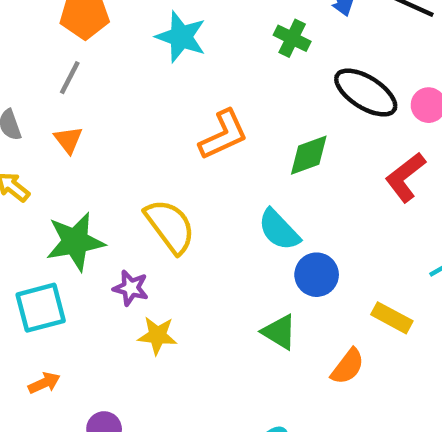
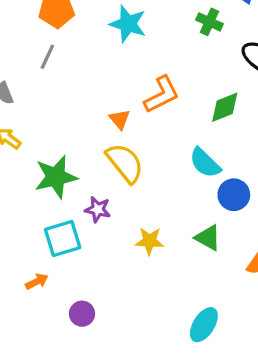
orange triangle: (68, 140) -> (120, 119), moved
cyan square: (41, 308) -> (63, 239), moved
yellow star: (157, 335) -> (149, 241), moved

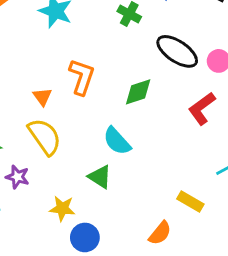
orange L-shape: (162, 95) -> (82, 77), turned -48
blue circle: (234, 195) -> (85, 237), moved
green triangle: (208, 238) -> (100, 177), moved

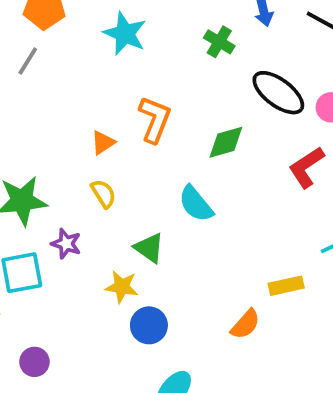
orange triangle: (42, 97) -> (103, 143), turned 30
yellow semicircle: (45, 137) -> (103, 194), size x0.6
green triangle: (100, 177) -> (149, 248), moved
yellow rectangle: (190, 202) -> (286, 286), turned -45

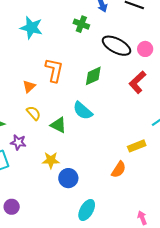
green triangle: (149, 248) -> (58, 125), moved

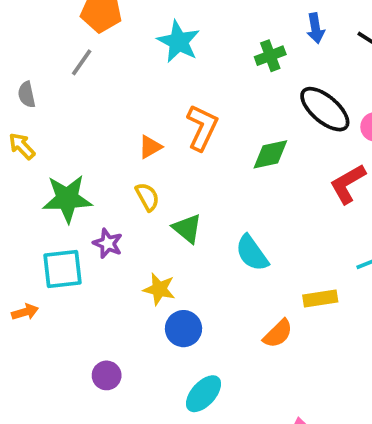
green cross: (81, 24) -> (270, 56), turned 35
cyan semicircle: (83, 111) -> (252, 253), moved
purple circle: (12, 207) -> (107, 375), moved

